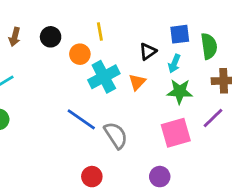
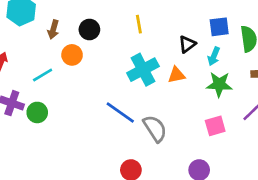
orange circle: (80, 54) -> (72, 55), moved
orange triangle: (137, 82) -> (176, 75), turned 36
pink square: (176, 133) -> (215, 126), size x0.7

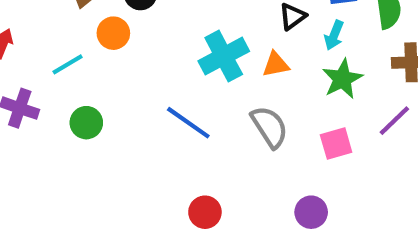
green star: (219, 84) -> (342, 79), turned -30
green circle: (37, 112) -> (86, 123), moved
gray semicircle: (155, 129) -> (269, 127), moved

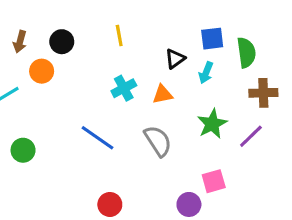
cyan cross: (224, 56) -> (124, 88), size x0.7
green star: (342, 79) -> (212, 124), moved
green circle: (86, 123) -> (23, 150), moved
pink square: (336, 143) -> (214, 181), moved

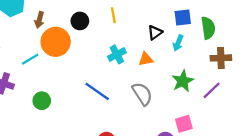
black circle: (62, 42) -> (80, 21), moved
orange circle: (42, 71) -> (56, 42), size x1.6

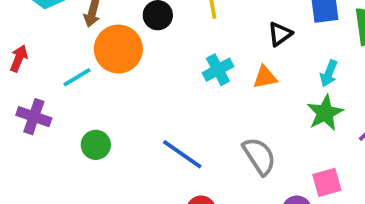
cyan arrow: (178, 43) -> (329, 73), moved
blue line: (97, 91) -> (182, 154), moved
gray semicircle: (142, 94) -> (259, 156), moved

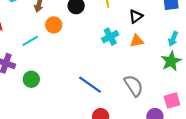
black triangle: (280, 34) -> (136, 16), moved
orange circle: (118, 49) -> (54, 25), size x0.6
green circle: (96, 145) -> (31, 79), moved

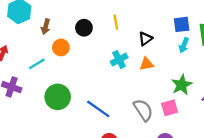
cyan arrow: (173, 39) -> (184, 45), moved
green circle: (31, 79) -> (58, 97), moved, size x1.5
pink square: (172, 101) -> (170, 108), moved

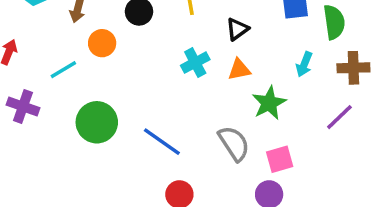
cyan arrow: (184, 45) -> (304, 64), moved
green star: (182, 85) -> (269, 103), moved
pink square: (170, 108) -> (280, 159), moved

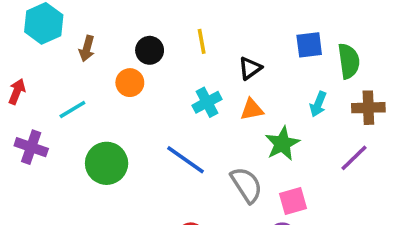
orange circle: (102, 43) -> (130, 83), moved
blue line: (162, 142) -> (185, 160), moved

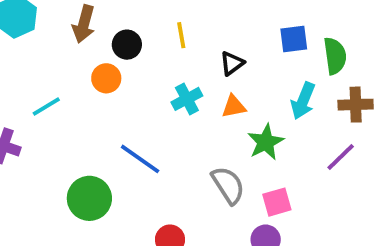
brown arrow: (87, 49) -> (84, 24), moved, size x1.4
cyan arrow: (318, 104) -> (303, 101), size x1.4
blue line: (185, 160) -> (140, 159), moved
green circle: (107, 163) -> (89, 198), moved

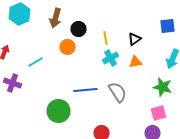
yellow line: (181, 35) -> (106, 38), moved
green star: (266, 142) -> (163, 87), moved, turned -30
blue line: (140, 159) -> (86, 90), turned -40
gray semicircle: (228, 185) -> (118, 92), moved

